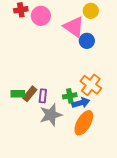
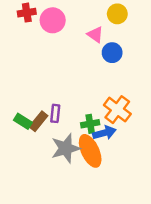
pink triangle: (74, 27) -> (95, 35), size x0.6
green rectangle: (18, 94) -> (23, 121), turned 32
purple rectangle: (43, 96) -> (55, 113), moved
orange ellipse: (84, 123) -> (90, 151), moved, turned -55

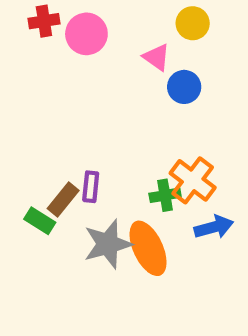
green rectangle: (23, 121) -> (40, 221), moved
green cross: (90, 124) -> (165, 195), moved
blue arrow: (104, 133) -> (214, 227), moved

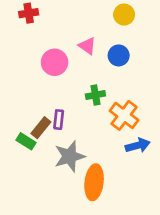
pink circle: (86, 34) -> (55, 62), moved
pink triangle: (157, 57) -> (87, 46), moved
green cross: (165, 195) -> (95, 95), moved
orange ellipse: (148, 248) -> (94, 182), moved, turned 32

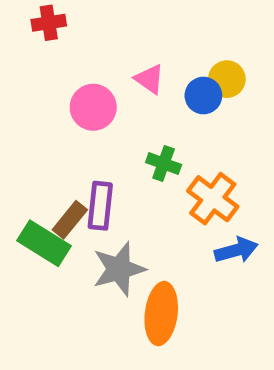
yellow circle: (124, 15) -> (227, 79), moved
green cross: (95, 95) -> (164, 164), turned 30
purple rectangle: (59, 120) -> (100, 206), size x1.4
green rectangle: (26, 141) -> (44, 243), size x1.5

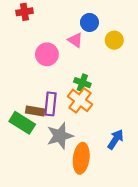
blue circle: (203, 96) -> (89, 22), moved
orange cross: (213, 199) -> (80, 100), moved
brown rectangle: (70, 220) -> (35, 111), turned 60
blue arrow: (236, 250) -> (115, 139), moved, turned -42

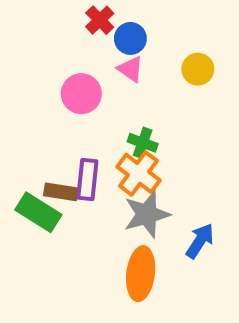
red cross: (24, 12) -> (100, 20), moved, turned -35
blue circle: (89, 22) -> (130, 38), moved
gray star: (60, 136) -> (147, 214), moved

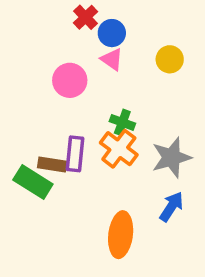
gray star: (147, 214) -> (171, 157), moved

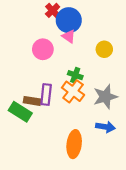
blue circle: (112, 33) -> (69, 20), size x1.5
yellow circle: (170, 59) -> (104, 49), moved
blue arrow: (171, 207) -> (105, 127), turned 66

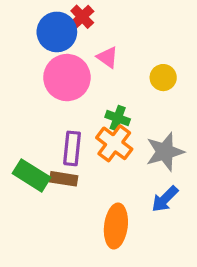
blue circle: (69, 20) -> (57, 32), moved
pink circle: (43, 49) -> (67, 78), size x1.4
brown rectangle: (32, 101) -> (64, 179), moved
blue arrow: (105, 127) -> (165, 199), turned 126

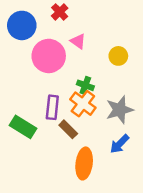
blue circle: (57, 32) -> (22, 25), moved
brown rectangle: (64, 179) -> (68, 129), moved, turned 36

